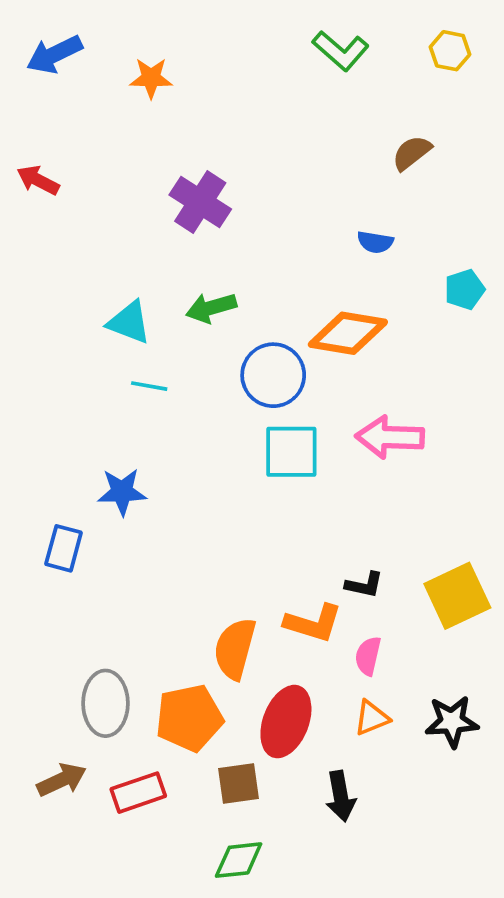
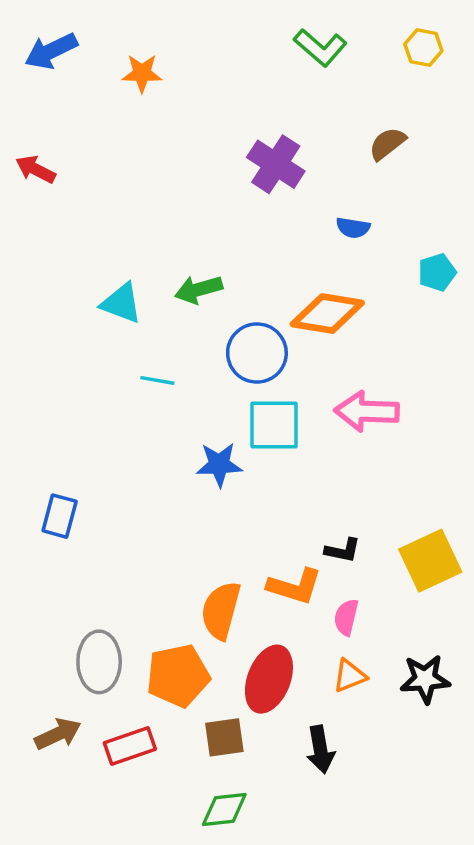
purple cross: (200, 202) -> (276, 164), moved
cyan line: (149, 386) -> (157, 380), moved
blue star: (122, 492) -> (219, 465), moved

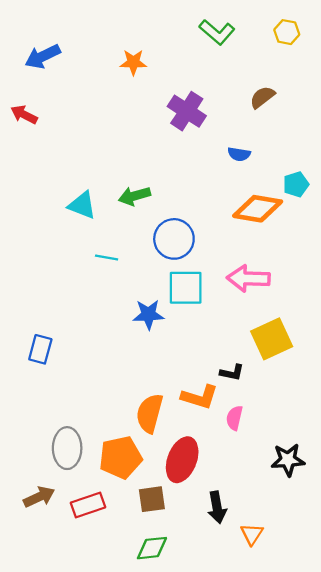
blue arrow: (51, 51) -> (43, 57), moved
orange star: (142, 73) -> (133, 62), moved
orange diamond: (327, 314) -> (258, 209), moved
yellow square: (430, 561) -> (272, 339), moved
orange triangle: (350, 676) -> (252, 534), moved, turned -35

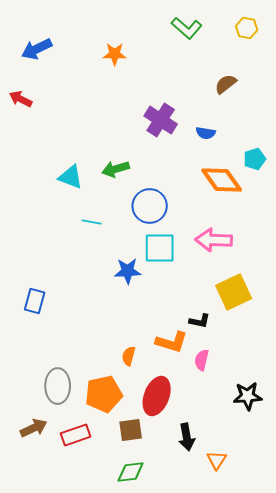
purple cross: (187, 111) -> (161, 120), moved
orange diamond: (258, 209) -> (222, 180), turned 45
orange semicircle: (150, 413) -> (129, 356), size x0.6

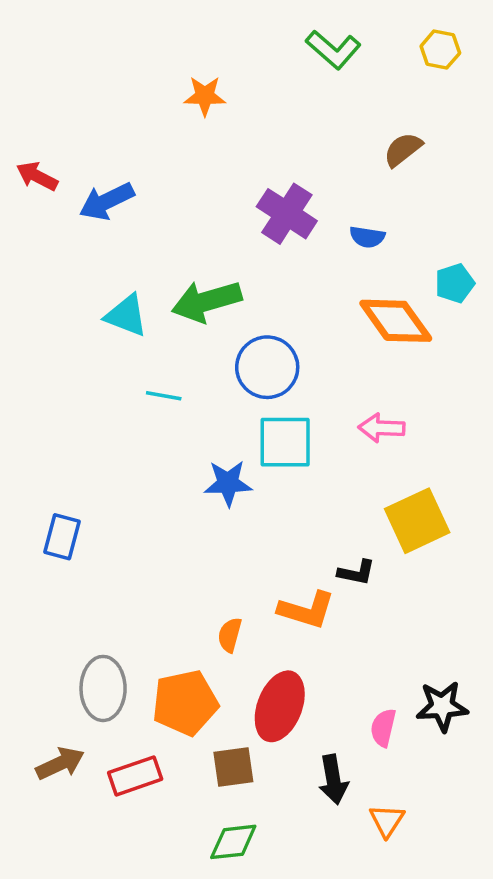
blue arrow: (37, 49) -> (107, 201), moved
green arrow: (116, 169) -> (207, 301), size x1.4
pink arrow: (214, 240) -> (381, 428), size x0.7
pink semicircle: (202, 360) -> (383, 728), moved

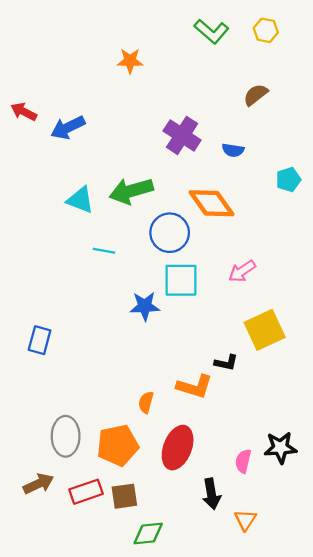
yellow hexagon: (440, 50) -> (266, 30), moved
orange diamond: (396, 321) -> (211, 203), moved
pink arrow: (381, 428) -> (242, 271), turned -36
brown square: (233, 767) -> (124, 496), moved

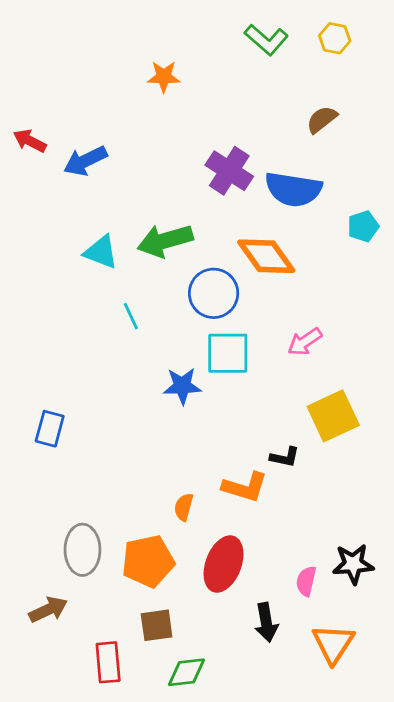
blue semicircle: (233, 150) -> (293, 189), size x2.0
cyan line: (104, 251) -> (131, 316), turned 55
red rectangle: (86, 492) -> (108, 662), moved, turned -76
orange triangle: (245, 520) -> (333, 644), moved, size x1.5

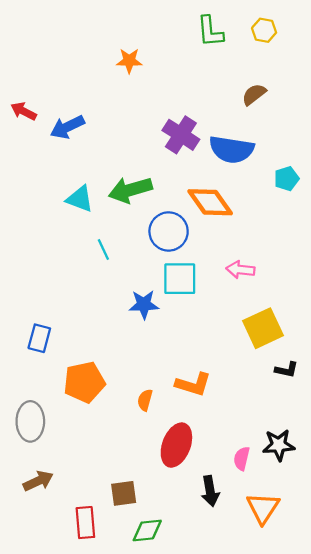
green L-shape: (266, 40) -> (210, 31), turned 44
pink arrow: (305, 342) -> (240, 270), turned 40
black L-shape: (285, 457) -> (287, 370), moved
gray ellipse: (82, 550) -> (30, 421), moved
orange pentagon: (148, 561) -> (84, 382), moved

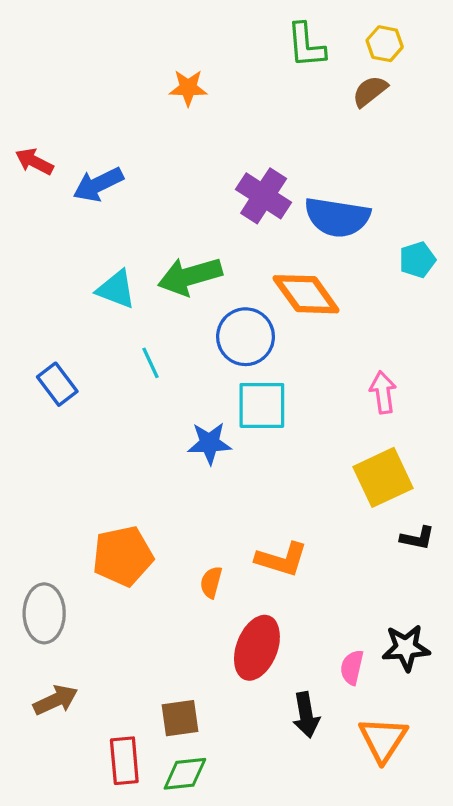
brown semicircle: (254, 94) -> (370, 91), moved
pink arrow: (240, 270) -> (383, 392), moved, turned 76
blue rectangle: (39, 338) -> (57, 384), moved, turned -52
green diamond: (147, 530) -> (185, 774), moved

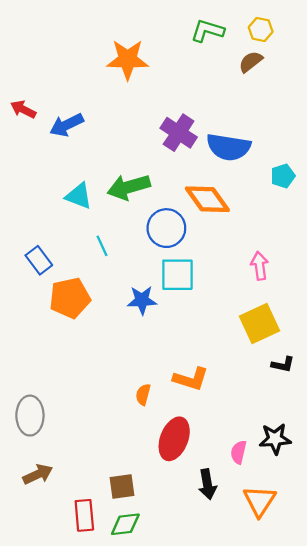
green L-shape: (306, 45) -> (207, 31), turned 112
orange star: (188, 88) -> (128, 59), size x1.6
orange pentagon: (123, 556) -> (70, 298), moved

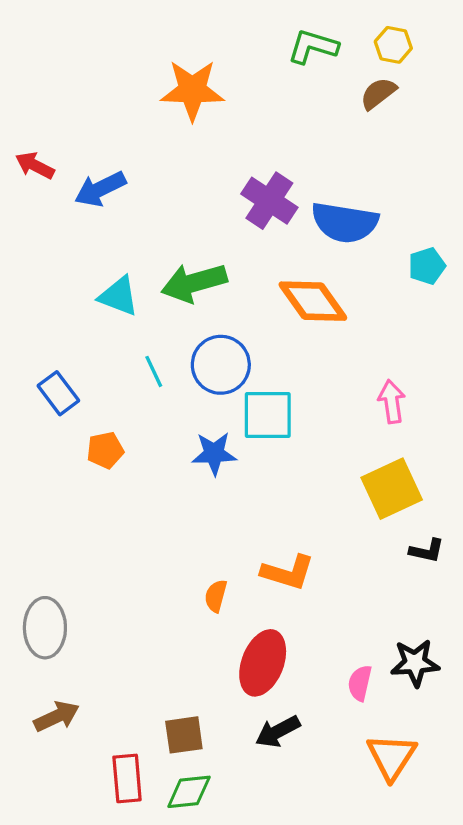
blue circle: (166, 228) -> (221, 365), moved
orange pentagon: (70, 298) -> (105, 450), size x0.6
black arrow: (207, 484) -> (278, 732), moved, turned 72

